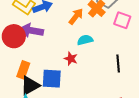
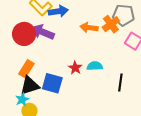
orange arrow: (76, 16) -> (89, 28), turned -132
cyan semicircle: (85, 40) -> (95, 66), moved

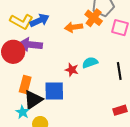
cyan star: (22, 100) -> (23, 112), moved

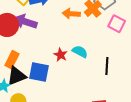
cyan semicircle: (90, 62) -> (80, 52), turned 35

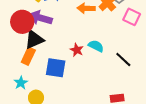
black line: (107, 66) -> (123, 59), turned -48
black triangle: (17, 76) -> (34, 39), moved

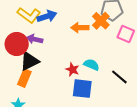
purple arrow: (40, 18) -> (35, 39), size x0.7
blue square: (56, 68) -> (82, 89), moved

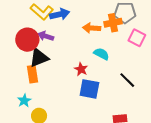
orange cross: (101, 21) -> (113, 23), turned 30
cyan semicircle: (91, 65) -> (101, 54), moved
orange rectangle: (24, 78) -> (32, 74), turned -36

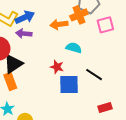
purple arrow: (46, 36) -> (24, 33), moved
pink square: (137, 38) -> (105, 25), turned -30
black line: (127, 80) -> (94, 75), moved

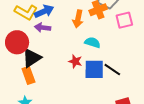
orange arrow: (59, 24) -> (78, 19), turned -72
blue square: (69, 85) -> (94, 69), moved

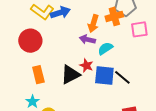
purple arrow: (43, 28) -> (87, 40), moved
cyan semicircle: (92, 43) -> (105, 48), turned -56
black triangle: (32, 58) -> (70, 75), moved

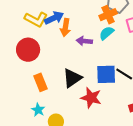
orange arrow: (93, 23) -> (65, 27), moved
cyan semicircle: (105, 48) -> (107, 33), moved
red star: (86, 66) -> (91, 98), moved, size x1.5

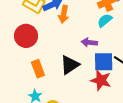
purple arrow: (84, 41) -> (89, 42), moved
red star: (91, 98) -> (101, 80), moved

